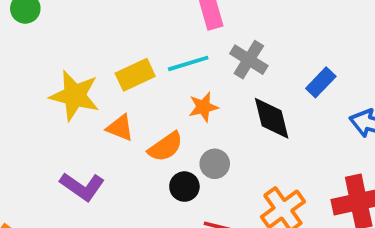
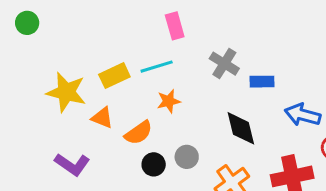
gray cross: (249, 60) -> (224, 64), moved
blue rectangle: (321, 82) -> (262, 82), turned 45
black diamond: (272, 118) -> (241, 128), moved
gray circle: (215, 164) -> (187, 157), moved

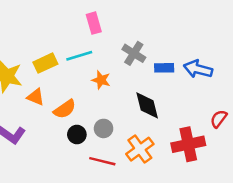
orange star: (169, 101) -> (101, 80), moved, turned 30
blue arrow: (303, 115) -> (198, 69), moved

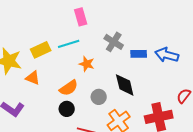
orange semicircle: (65, 109) -> (69, 88), moved
gray circle: (104, 128) -> (99, 97), moved

